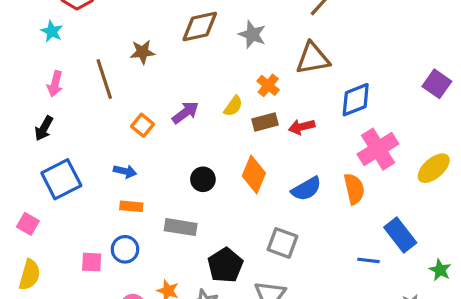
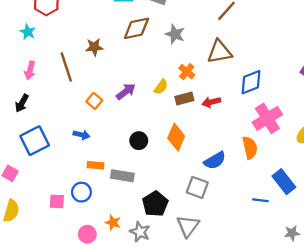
blue semicircle: (306, 189) -> (215, 161), moved
orange rectangle: (131, 206) -> (95, 165), moved

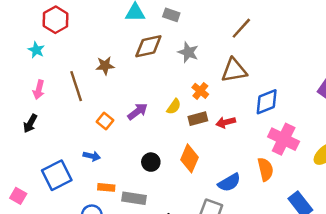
pink cross: (267, 118) -> (284, 139), turned -32
blue square: (35, 141) -> (57, 175), moved

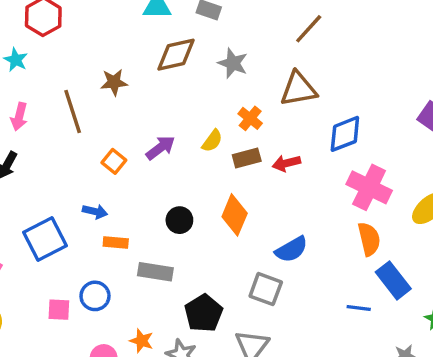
orange semicircle: (265, 169) -> (369, 239), moved
orange rectangle: (106, 187) -> (116, 243), moved

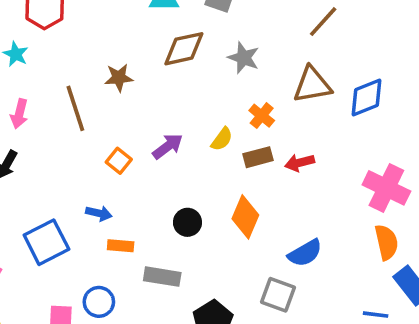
blue diamond: (345, 134) -> (367, 98), moved

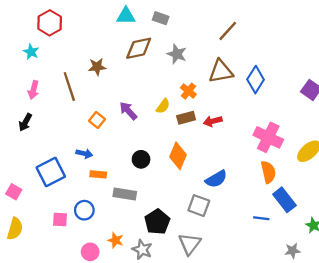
blue diamond: (367, 98) -> (256, 80), turned -36
purple arrow: (168, 146) -> (128, 111), turned -96

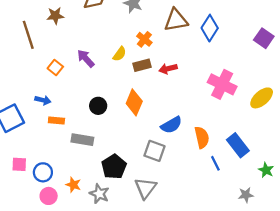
orange semicircle: (268, 172) -> (202, 137), moved
blue circle: (84, 210) -> (43, 172), moved
blue line: (261, 218) -> (215, 163), turned 56

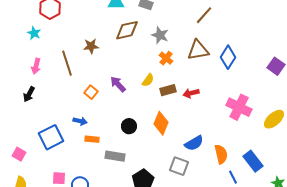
orange cross: (144, 39) -> (166, 58), moved

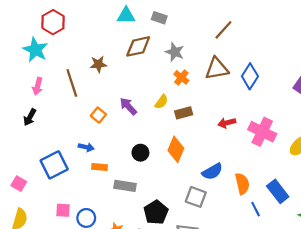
cyan star: (34, 33) -> (35, 50), size x1.6
red arrow: (191, 93) -> (227, 123), moved

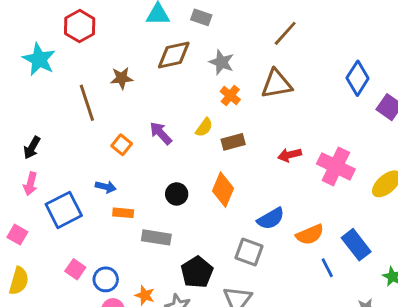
red hexagon: (53, 22) -> (80, 26), moved
blue diamond: (250, 76) -> (358, 78), moved
pink arrow: (38, 86) -> (30, 184), moved
orange semicircle: (242, 184) -> (310, 235), turned 80
pink square: (63, 210) -> (75, 269), turned 32

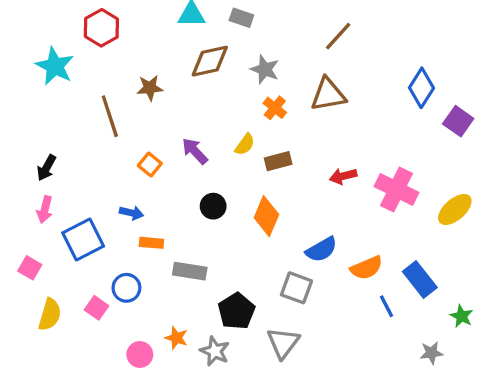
black circle: (177, 194) -> (213, 206), moved
blue circle: (106, 279) -> (126, 288), moved
yellow semicircle: (19, 281) -> (50, 314), moved

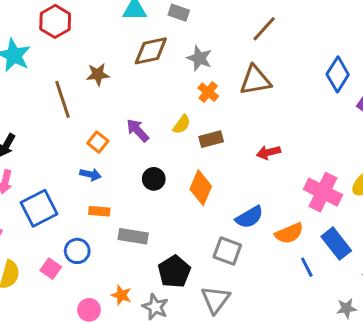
pink cross: (396, 189) -> (323, 192), moved
blue arrow: (131, 213) -> (90, 174), moved

